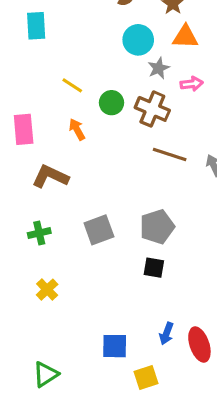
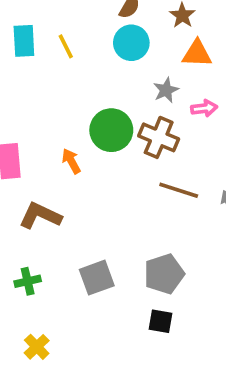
cyan circle: (138, 40) -> (131, 43), moved
yellow line: (72, 85) -> (66, 46), moved, turned 30
green circle: (111, 103) -> (111, 130), size x1.5

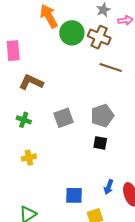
orange arrow: (71, 161) -> (49, 16), moved, size x1.6
green cross: (28, 281) -> (24, 120), turned 32
yellow cross: (37, 347) -> (29, 158), turned 32

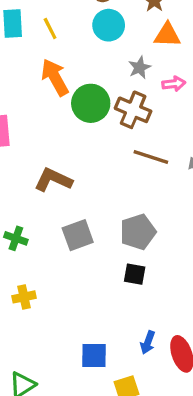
brown L-shape: (31, 82) -> (53, 180), moved

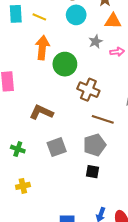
yellow line: (50, 28) -> (39, 17), turned -40
orange arrow: (55, 77) -> (42, 48), turned 35
brown cross: (133, 110) -> (88, 90), moved
brown line: (151, 157) -> (103, 119), moved

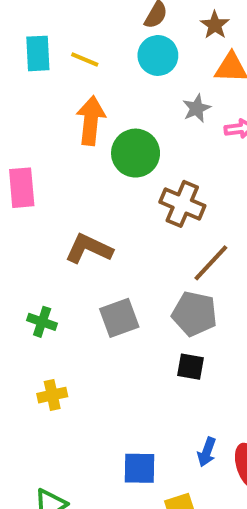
brown line: (103, 119) -> (211, 263), turned -65
gray pentagon: (95, 145) -> (195, 314), turned 30

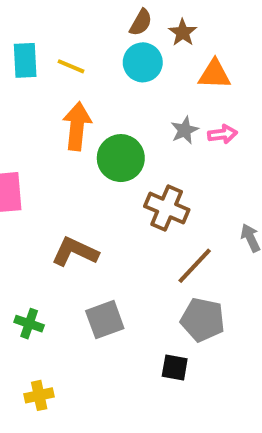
brown star: (215, 25) -> (183, 32), moved
gray star: (197, 108) -> (185, 130), moved
gray pentagon: (195, 314) -> (203, 320), moved

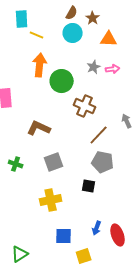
cyan rectangle: (25, 60) -> (22, 19), moved
yellow cross: (39, 395) -> (51, 200), moved, size x1.5

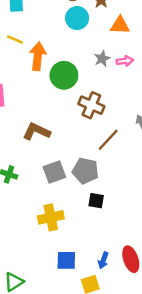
yellow line: (37, 35) -> (15, 40), moved
gray pentagon: (103, 162) -> (85, 171), moved
blue arrow: (97, 228) -> (103, 260), moved

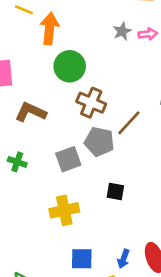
green circle: (64, 75) -> (70, 66), moved
brown cross: (91, 105) -> (91, 103), moved
brown L-shape: (36, 131) -> (31, 112), moved
gray pentagon: (85, 171) -> (99, 142), moved

